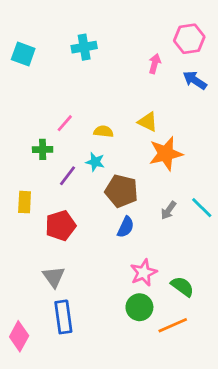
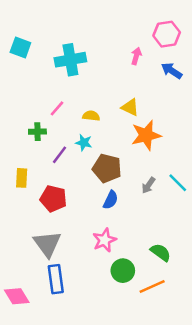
cyan cross: (84, 47) -> (70, 60), moved, size x1.4
red pentagon: (61, 226) -> (53, 199), turned 30
pink star: (144, 273) -> (105, 240), moved
gray triangle: (54, 277) -> (47, 244), size x1.4
pink diamond: (19, 336) -> (17, 296), turned -60

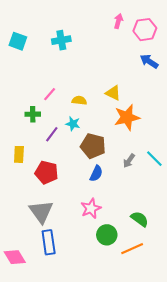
pink arrow: (136, 56) -> (118, 21), moved
cyan cross: (70, 60) -> (61, 40), moved, size x0.7

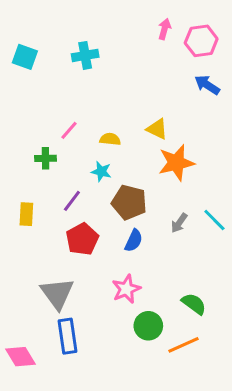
purple line: (52, 134) -> (72, 201), moved
red pentagon: (46, 172) -> (82, 239), moved, turned 30

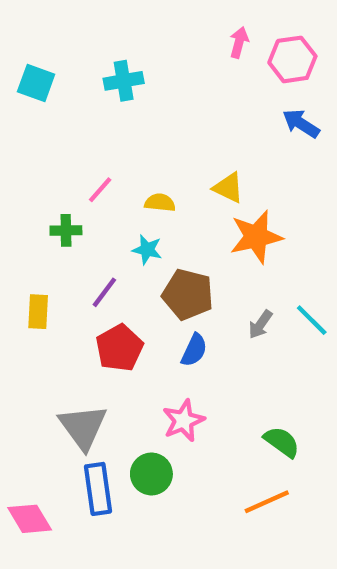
green circle: (148, 326) -> (151, 474), moved

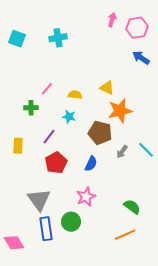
brown pentagon: (188, 294) -> (100, 133), moved

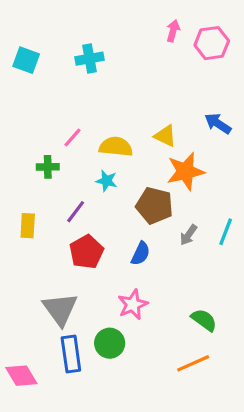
blue arrow: (141, 58) -> (218, 124), moved
yellow semicircle: (75, 95) -> (116, 147), size x1.5
cyan line: (146, 150) -> (226, 232), turned 66

